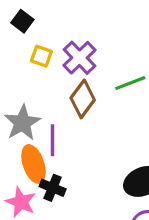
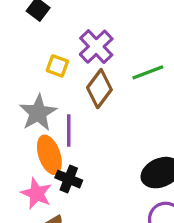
yellow square: (41, 56) -> (57, 66), moved

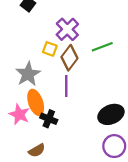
yellow square: (57, 66) -> (50, 49), moved
purple line: (69, 131) -> (66, 86), moved
pink star: (36, 194) -> (19, 114), moved

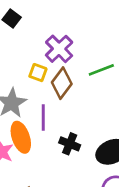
purple line: (66, 86) -> (43, 117), moved
black cross: (49, 119) -> (70, 144), moved

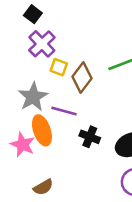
purple cross: (59, 49) -> (42, 44), moved
purple line: (43, 117) -> (64, 111), turned -75

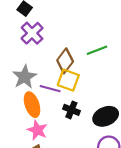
yellow square: (59, 67) -> (68, 80), moved, size x1.5
pink star: (23, 145) -> (37, 130), moved

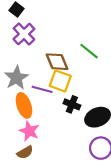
green line: (97, 50) -> (89, 51), turned 60
brown diamond: (65, 61) -> (57, 62), turned -60
black cross: (71, 110) -> (72, 104), moved

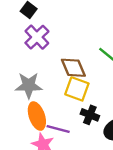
gray star: (16, 78) -> (29, 85), turned 30
purple line: (42, 89) -> (58, 129), moved

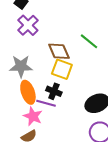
black cross: (90, 115) -> (54, 91), moved

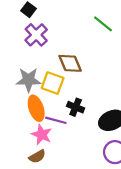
green line: (89, 41) -> (103, 24), moved
yellow square: (62, 69) -> (53, 83), moved
black cross: (54, 91) -> (76, 107), moved

